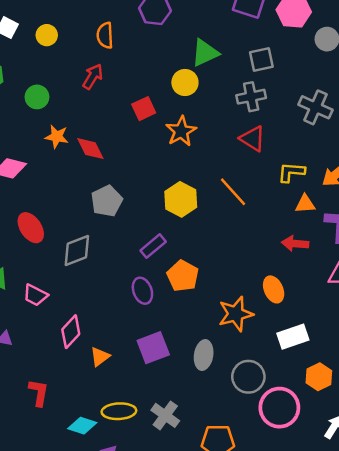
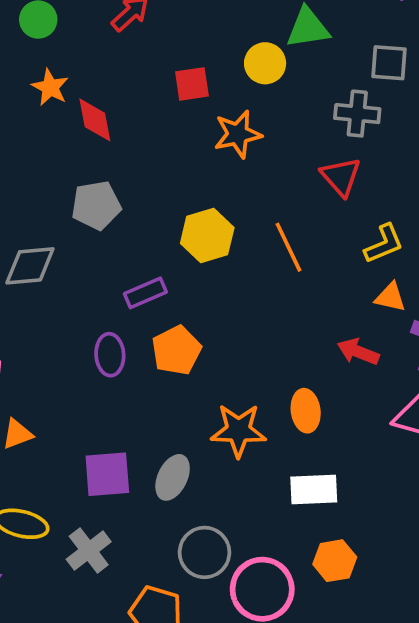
yellow L-shape: (291, 172) -> (384, 244), turned 136
purple square: (153, 348) -> (107, 474), moved
gray circle: (248, 377) -> (204, 552), moved

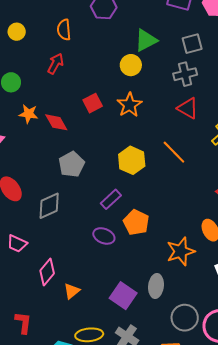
red square: (192, 84) -> (93, 103), moved
purple ellipse: (110, 355) -> (104, 236), turned -45
purple square: (107, 474) -> (123, 296), turned -32

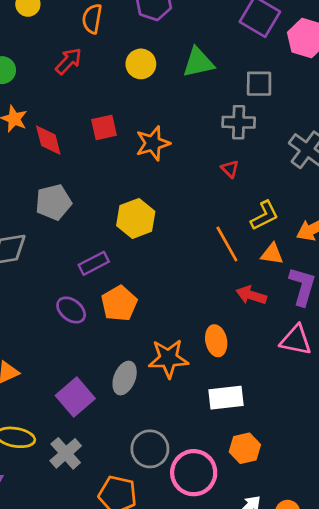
yellow circle: (131, 65) -> (141, 64), moved
red triangle: (188, 108) -> (230, 169), size x0.6
orange line: (174, 152) -> (227, 244), moved
gray ellipse: (156, 286) -> (125, 378), moved

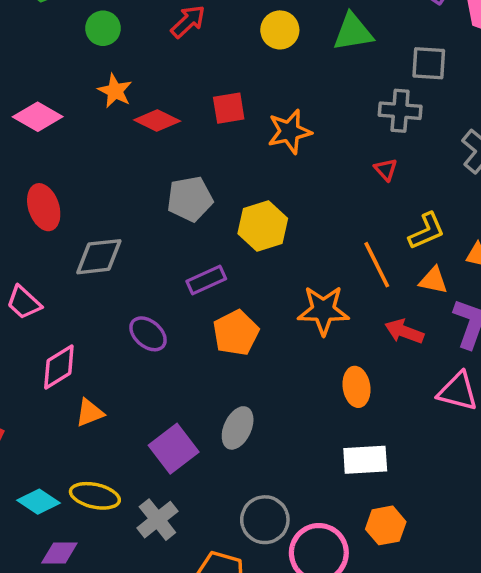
red diamond: (48, 140) -> (157, 121), turned -52
gray pentagon: (54, 202) -> (190, 199), moved
purple ellipse: (71, 310) -> (148, 334), moved
orange star: (168, 358) -> (323, 310), moved

